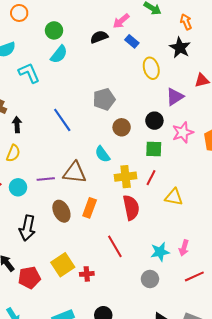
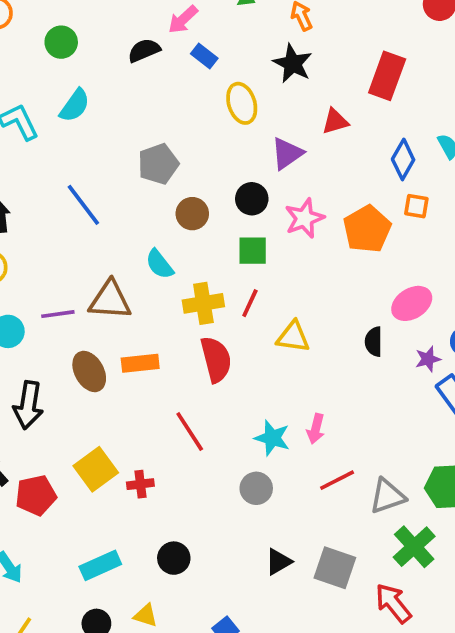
cyan semicircle: (59, 54) -> (75, 106), moved
orange rectangle: (90, 208) -> (140, 363), turned 66
cyan star: (160, 252) -> (272, 438), turned 30

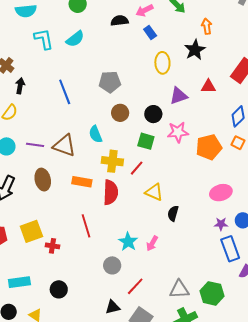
black semicircle: (374, 342) -> (173, 213), moved
orange rectangle: (140, 363) -> (82, 182), moved
red line: (337, 480) -> (135, 286), moved, turned -36

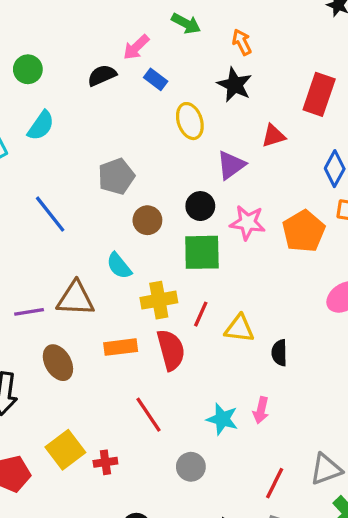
pink star: (178, 132) -> (248, 223), turned 30
green square: (146, 141) -> (202, 252), size x1.4
red line: (137, 168) -> (201, 314), moved
gray circle: (112, 265) -> (191, 467), moved
red line: (135, 286) -> (275, 483), moved

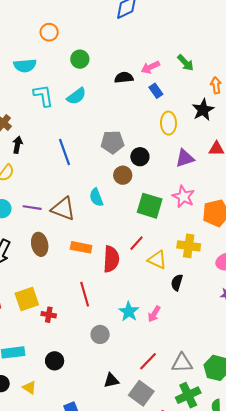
black circle: (200, 206) -> (140, 157), moved
yellow cross: (159, 300) -> (189, 246), moved

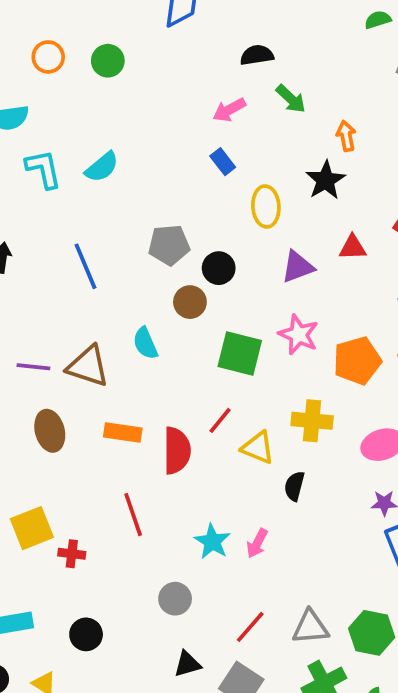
green circle: (80, 59) -> (108, 61), moved
black semicircle: (124, 78) -> (257, 55), moved
blue rectangle: (156, 91) -> (223, 162), moved
gray circle: (100, 334) -> (175, 599), moved

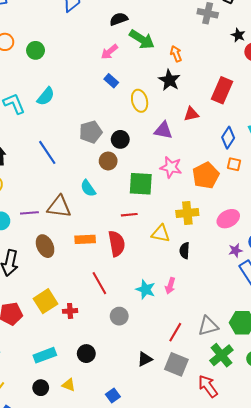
green circle: (108, 61) -> (36, 50), moved
green arrow: (291, 99) -> (142, 39), size x1.4
purple triangle: (298, 267) -> (163, 130), turned 42
red line: (220, 420) -> (129, 215), moved, turned 56
gray circle: (175, 599) -> (119, 316), moved

